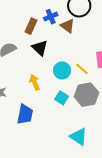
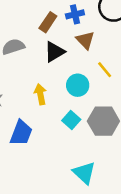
brown triangle: (68, 26) -> (85, 40), moved
black triangle: (40, 48) -> (54, 52), turned 36
yellow line: (82, 69) -> (105, 70), moved

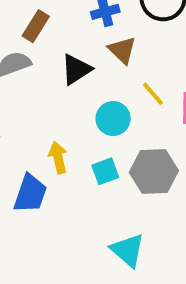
brown rectangle: (48, 22) -> (36, 26), moved
yellow arrow: (40, 94) -> (58, 157), moved
cyan square: (71, 120) -> (105, 171), turned 30

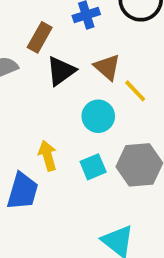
brown rectangle: (36, 26) -> (40, 37), moved
brown triangle: (122, 50) -> (107, 67), moved

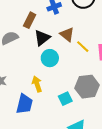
cyan circle: (98, 116) -> (50, 58), moved
cyan square: (93, 167) -> (65, 99), moved

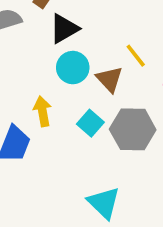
brown triangle: (67, 34) -> (109, 79), moved
cyan square: (65, 99) -> (90, 123), moved, turned -32

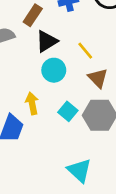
yellow line: (136, 56) -> (85, 51), moved
brown triangle: (109, 79) -> (98, 78), moved

